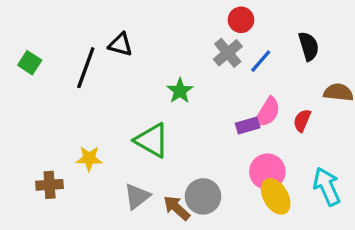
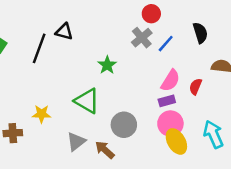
purple rectangle: (248, 125) -> (167, 101), moved
gray circle: (203, 196) -> (124, 125), moved

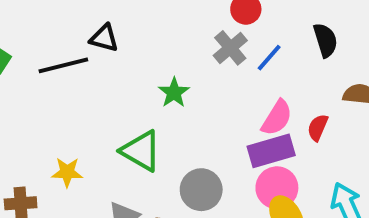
black line: (39, 48) -> (63, 65), turned 56
purple rectangle: (167, 101) -> (271, 151), size x1.6

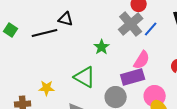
gray cross: (230, 48) -> (131, 24), size x1.4
pink semicircle: (277, 118) -> (142, 60), moved
purple rectangle: (271, 151) -> (133, 77), moved

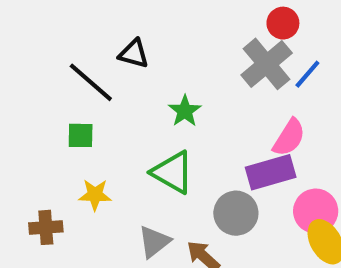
green square: (11, 30) -> (81, 135), moved, turned -32
black line: (45, 33) -> (91, 82), turned 55
green star: (102, 47) -> (185, 111), moved

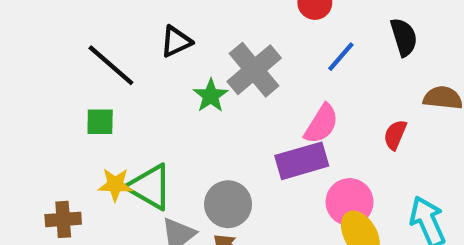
black triangle: (134, 54) -> (176, 41), moved, turned -40
gray cross: (267, 64) -> (254, 70), moved
green triangle: (173, 172) -> (150, 187), moved
gray circle: (236, 213) -> (228, 204), moved

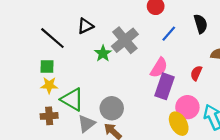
purple rectangle: (302, 161) -> (164, 86), moved, turned -55
yellow star: (115, 185) -> (49, 85), moved
pink circle: (350, 202) -> (187, 107), moved
brown cross: (63, 219) -> (49, 116), moved

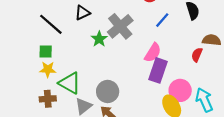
red semicircle: (196, 73) -> (197, 55), moved

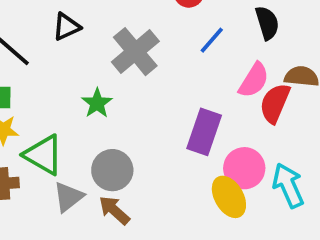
green star: (99, 39) -> (97, 103), moved
pink semicircle: (153, 53) -> (254, 80), moved
red semicircle: (197, 55) -> (275, 103), size x1.5

